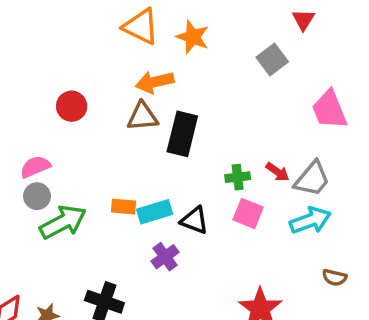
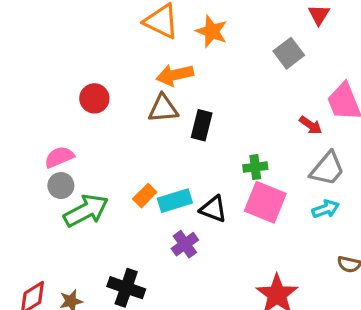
black rectangle: (182, 134) -> (202, 125), size x0.7
red arrow: (277, 172) -> (311, 125), moved
orange rectangle: (123, 207) -> (145, 196), turned -50
pink square: (248, 213) -> (265, 202), size x1.4
cyan arrow: (310, 220) -> (326, 209), size x0.7

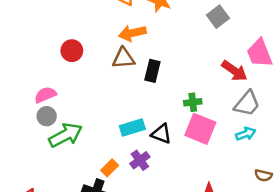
red arrow: (311, 125) -> (234, 71), size x1.5
orange rectangle: (145, 196) -> (110, 168), moved

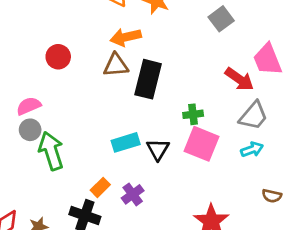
black rectangle: (152, 71) -> (148, 79), size x1.5
black triangle: (161, 134) -> (158, 149), turned 40
green arrow: (66, 135) -> (51, 151), turned -80
purple cross: (140, 160) -> (133, 194), moved

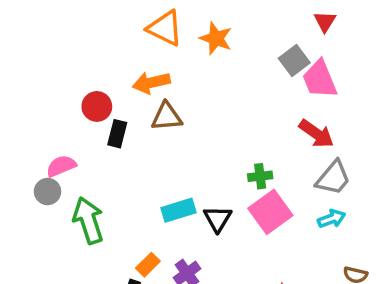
orange arrow: (126, 37) -> (151, 83), moved
pink trapezoid: (267, 60) -> (320, 79), moved
black rectangle: (148, 79) -> (117, 134), moved, size x0.6
gray circle: (30, 130) -> (48, 192), moved
pink square: (201, 144) -> (270, 212), turned 32

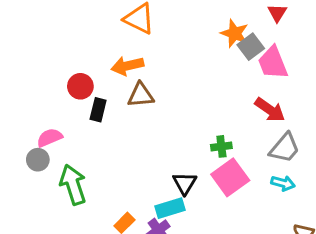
orange star: (216, 38) -> (235, 33), moved
cyan rectangle: (178, 210) -> (170, 208), moved
cyan arrow: (332, 219) -> (283, 183), turned 35

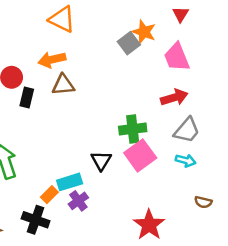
gray square: (251, 47) -> (129, 43), moved
red arrow: (270, 110) -> (174, 97), turned -52
green cross: (221, 146) -> (133, 129), size x1.5
cyan rectangle: (170, 208) -> (70, 182), moved

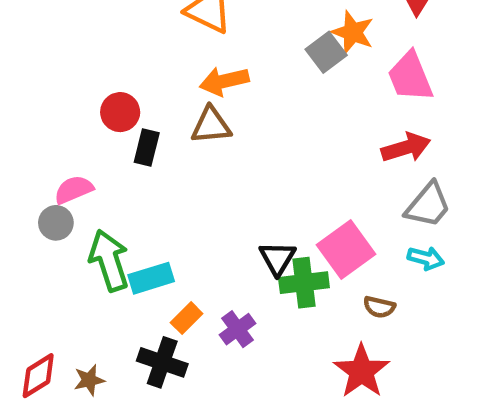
orange arrow: (52, 60) -> (224, 81), moved
green cross: (133, 129) -> (304, 283), moved
cyan rectangle: (70, 182) -> (151, 278), moved
brown semicircle: (203, 202) -> (379, 307), moved

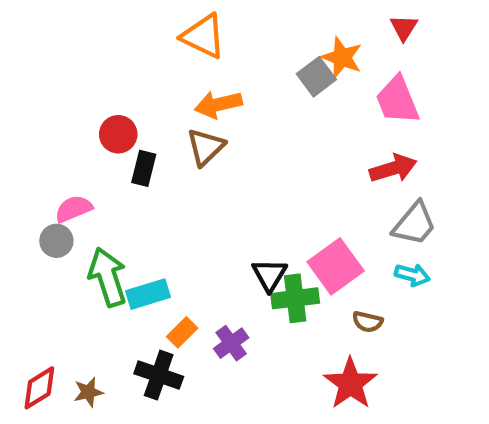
brown triangle: (211, 125) -> (206, 147), turned -39

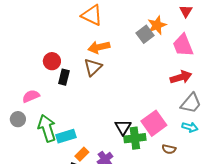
orange star: (342, 58) -> (157, 25), turned 30
gray circle: (56, 241) -> (18, 119), moved

